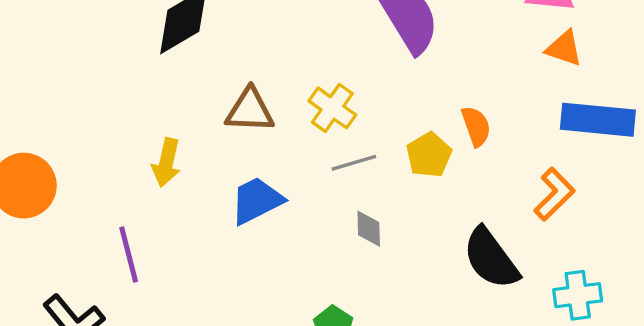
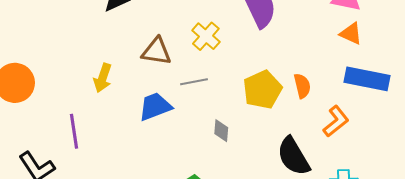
yellow cross: (332, 108) -> (206, 36), moved
orange semicircle: (476, 126) -> (302, 86), moved
yellow pentagon: (429, 155) -> (262, 90), size x1.4
gray line: (354, 163) -> (194, 82), moved

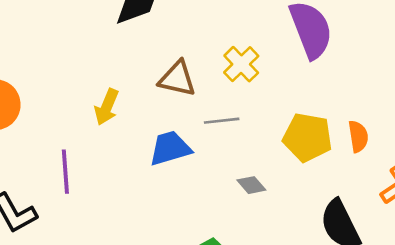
yellow pentagon: (262, 90) -> (307, 137), turned 30
gray diamond: (221, 131) -> (251, 185), turned -50

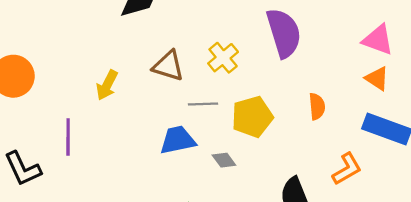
orange semicircle: (358, 136) -> (317, 106), moved
yellow pentagon: (307, 137) -> (252, 117), moved, turned -30
blue trapezoid: (170, 148) -> (178, 140), moved

